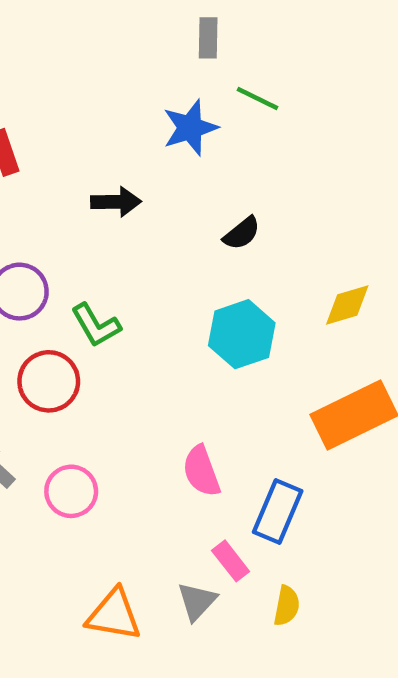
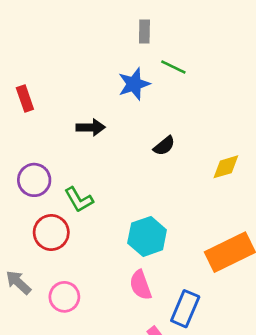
yellow diamond: (347, 305) -> (226, 167), moved
cyan hexagon: (242, 334) -> (147, 236), moved

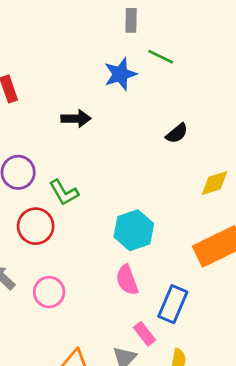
black semicircle: (164, 146) -> (177, 133), moved
yellow diamond: (226, 167) -> (214, 183), moved

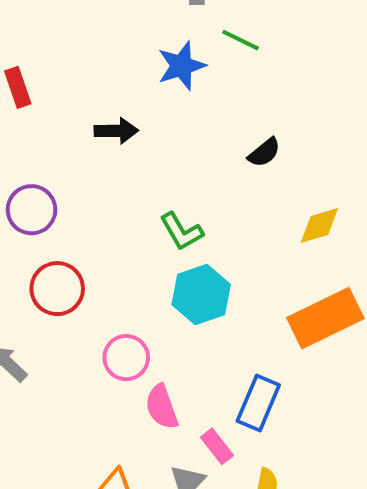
green L-shape: (64, 193) -> (181, 231), moved
pink semicircle: (127, 280) -> (162, 407), moved
pink circle: (49, 292) -> (126, 358), moved

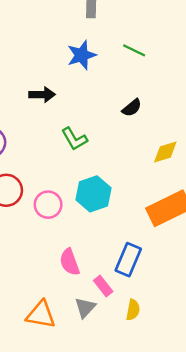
green line: (241, 40) -> (134, 50), moved
green L-shape: (181, 231) -> (74, 139), moved
pink circle: (126, 358) -> (48, 205), moved

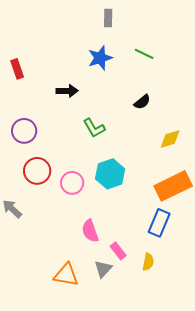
blue rectangle: (128, 260) -> (159, 223), moved
yellow semicircle: (133, 310) -> (148, 262), moved

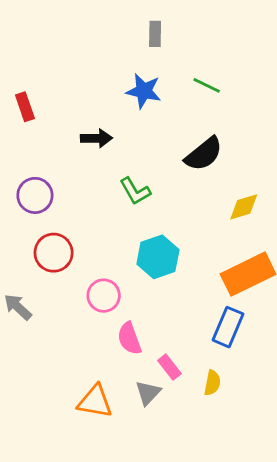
blue star: (100, 58) -> (144, 91), turned 30
black semicircle: (142, 102) -> (204, 154), size x1.6
pink circle: (72, 183) -> (104, 296), moved

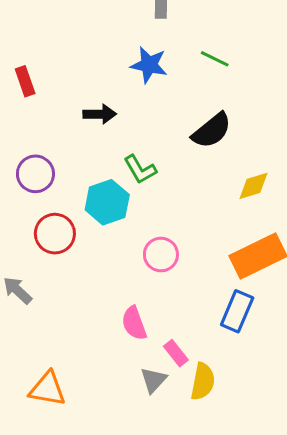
cyan hexagon: (158, 257) -> (107, 202), moved
pink circle: (104, 296) -> (161, 255), moved
yellow semicircle: (212, 383) -> (203, 381), moved, size x1.4
orange triangle: (95, 401) -> (47, 389), moved

